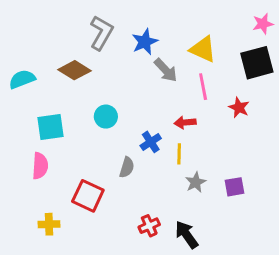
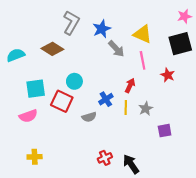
red arrow: (185, 123) -> (130, 86), turned 120
pink semicircle: (40, 166) -> (28, 116), turned 66
gray semicircle: (127, 167) -> (89, 117), turned 56
gray star: (196, 182) -> (146, 109), moved
red square: (88, 196) -> (62, 101), moved

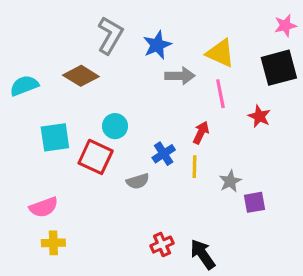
gray arrow: (116, 49) -> (180, 76), turned -48
gray star: (146, 109) -> (230, 181), moved
pink semicircle: (28, 116) -> (44, 207), moved

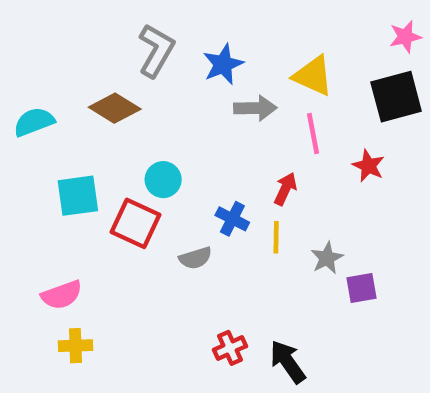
blue cross: (164, 154) -> (232, 219), turned -30

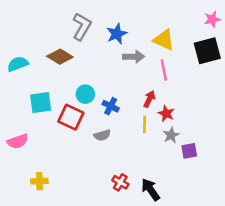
red star: (368, 166) -> (166, 113), moved
blue cross: (232, 219) -> (111, 106), moved
pink semicircle: (62, 295) -> (18, 141), moved
red cross: (230, 348) -> (120, 182), turned -35

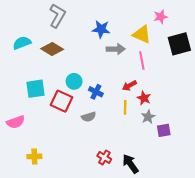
pink star: (212, 19) -> (161, 17), moved
gray L-shape: (82, 27) -> (57, 16), moved
blue star: (117, 34) -> (101, 29), turned 30
cyan semicircle: (18, 64) -> (22, 43), moved
red arrow: (149, 99) -> (129, 86), turned -144

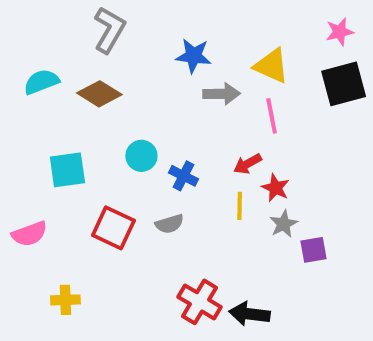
pink star: (161, 17) -> (340, 32), moved
red square: (62, 101) -> (113, 228), moved
red cross: (104, 157) -> (200, 302), size x1.5
black arrow: (130, 164) -> (250, 314), turned -48

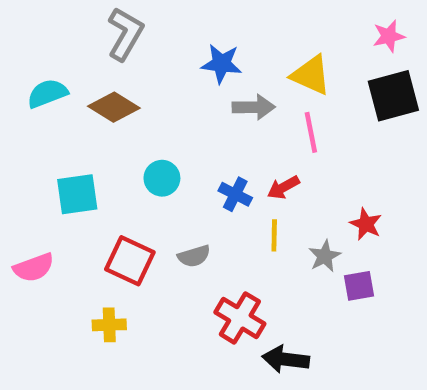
blue cross: (183, 176) -> (235, 194), moved
red star: (276, 188) -> (366, 224), moved
yellow cross: (65, 300) -> (109, 325), moved
red cross: (200, 302) -> (240, 318), moved

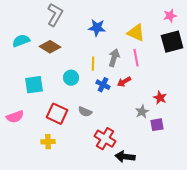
gray arrow: (254, 107) -> (114, 58), moved, turned -72
yellow line: (274, 235) -> (93, 64), moved
gray semicircle: (194, 256) -> (85, 112), turned 40

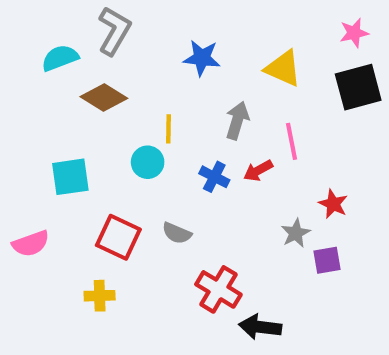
cyan semicircle: (21, 41) -> (60, 58), moved
pink line: (136, 58) -> (291, 141), moved
yellow line: (93, 64) -> (168, 129), moved

